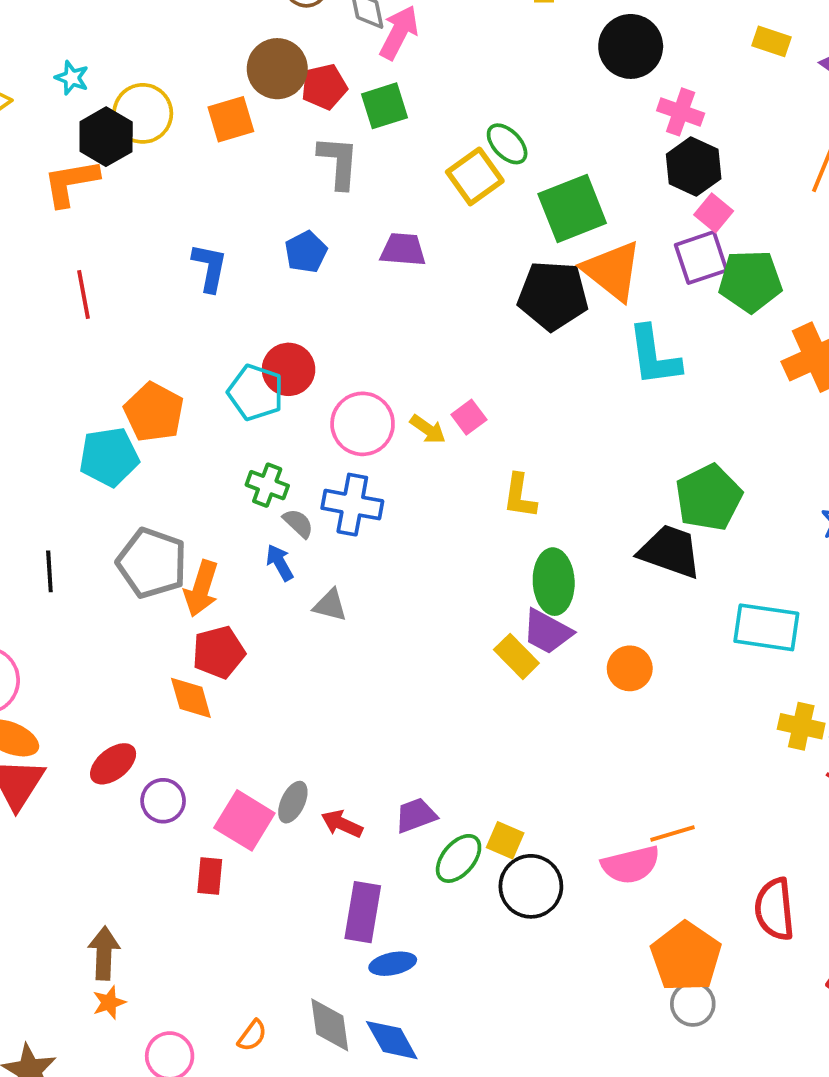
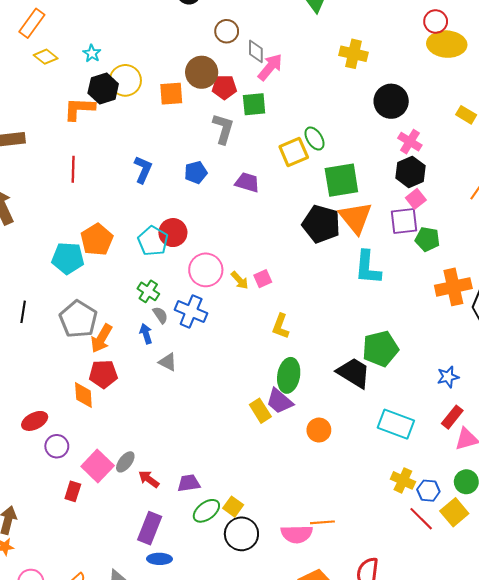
green pentagon: (750, 281) -> (427, 239), size x0.7

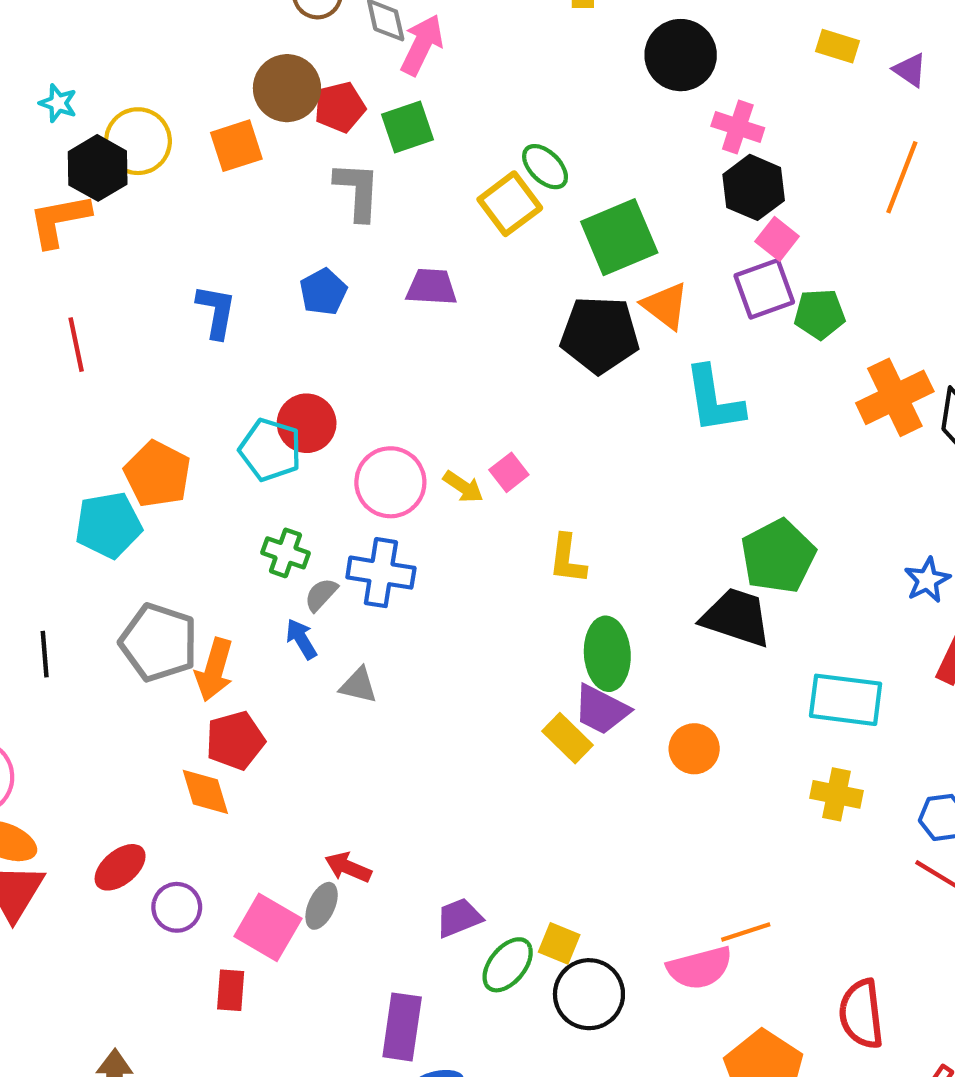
orange triangle: (356, 218) -> (665, 306), size x0.7
gray semicircle: (160, 315) -> (321, 595), turned -90
red arrow: (149, 479) -> (348, 867), moved
yellow cross: (403, 480) -> (836, 794), moved

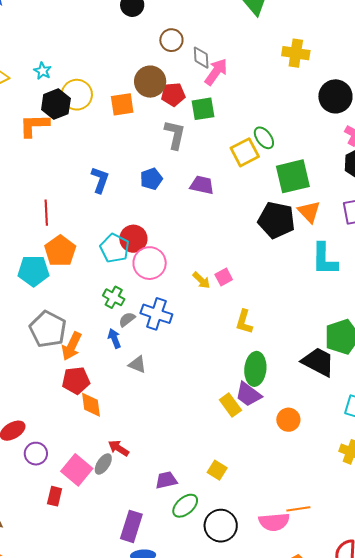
red line: (76, 345) -> (46, 213), moved
pink circle: (390, 482) -> (150, 263), moved
orange diamond: (205, 792) -> (91, 405), moved
yellow square: (559, 943) -> (217, 470), moved

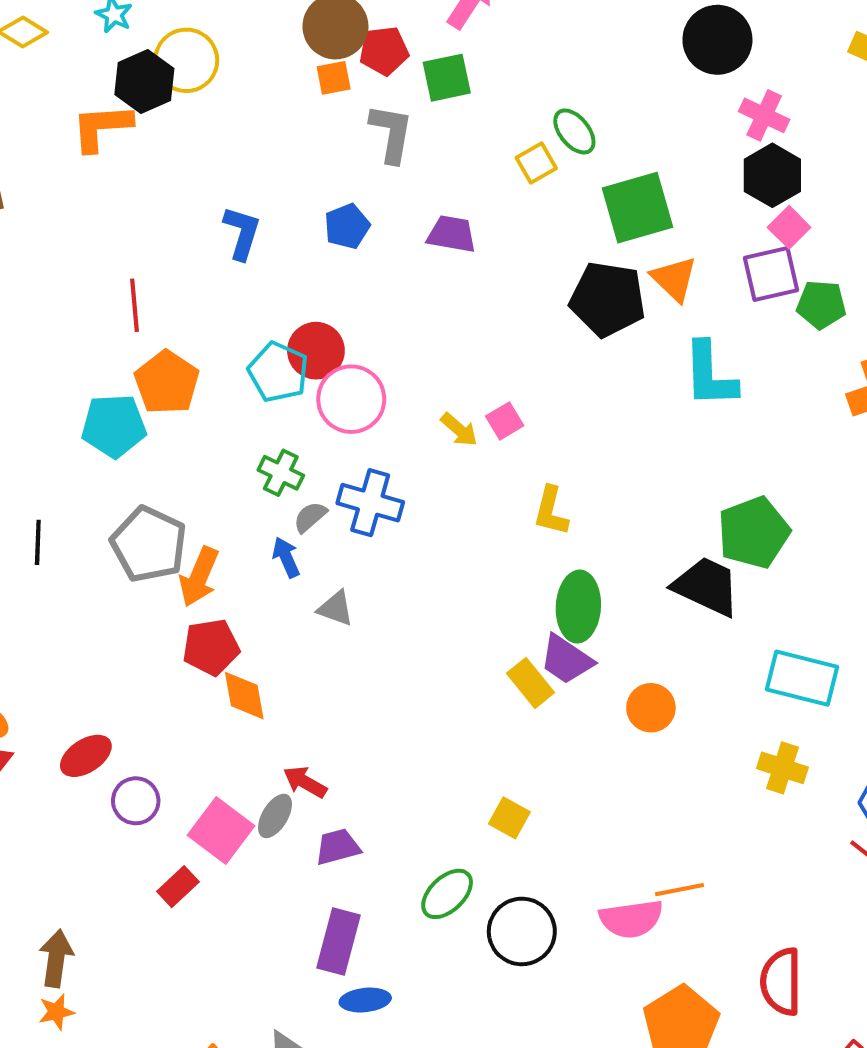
orange square: (122, 104) -> (334, 78), moved, size x0.7
yellow square: (245, 152) -> (536, 163), size x0.7
purple trapezoid: (166, 480) -> (338, 847), moved
red rectangle: (55, 496) -> (178, 887), turned 36

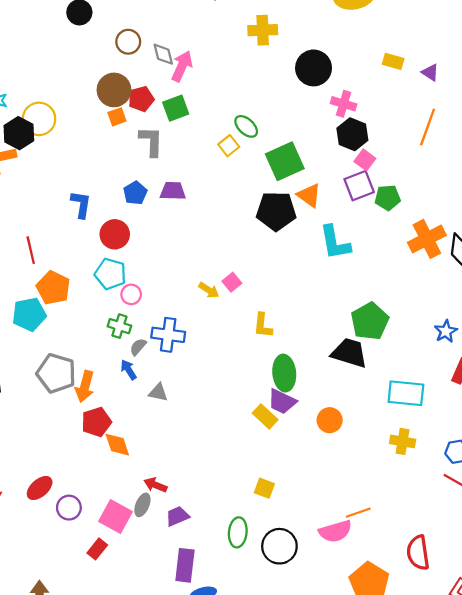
purple trapezoid: (452, 234) -> (173, 191), moved
red circle: (316, 351) -> (115, 234), moved
pink circle: (351, 399) -> (131, 294), moved, size x0.6
green ellipse: (447, 894) -> (238, 532), turned -32

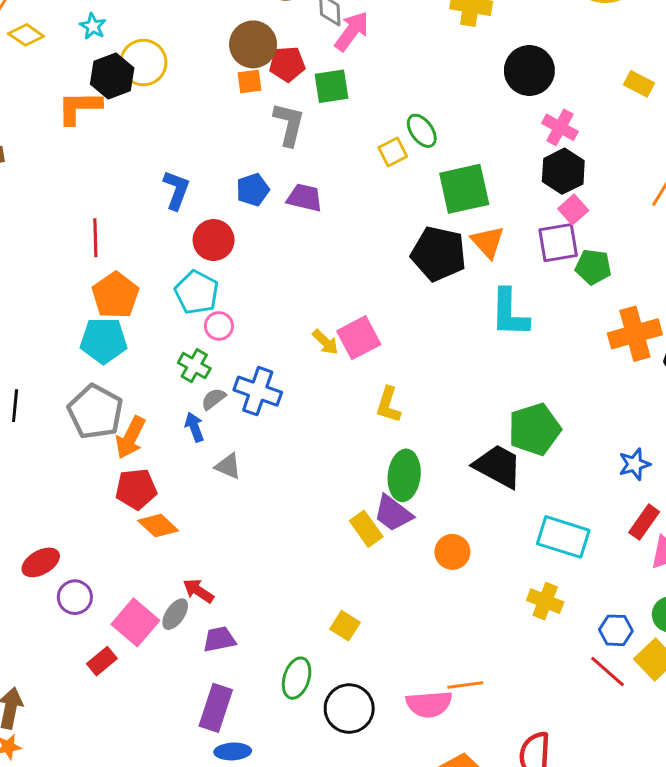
pink square: (232, 282) -> (359, 338), size x1.6
cyan pentagon: (29, 314) -> (104, 341), moved
orange diamond: (117, 445) -> (158, 526), turned -40

